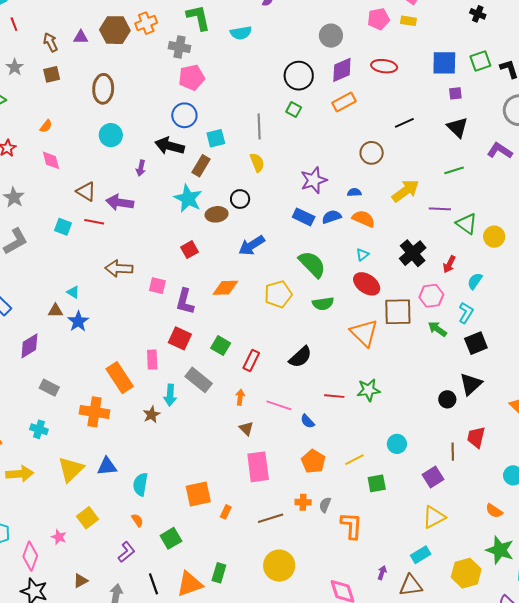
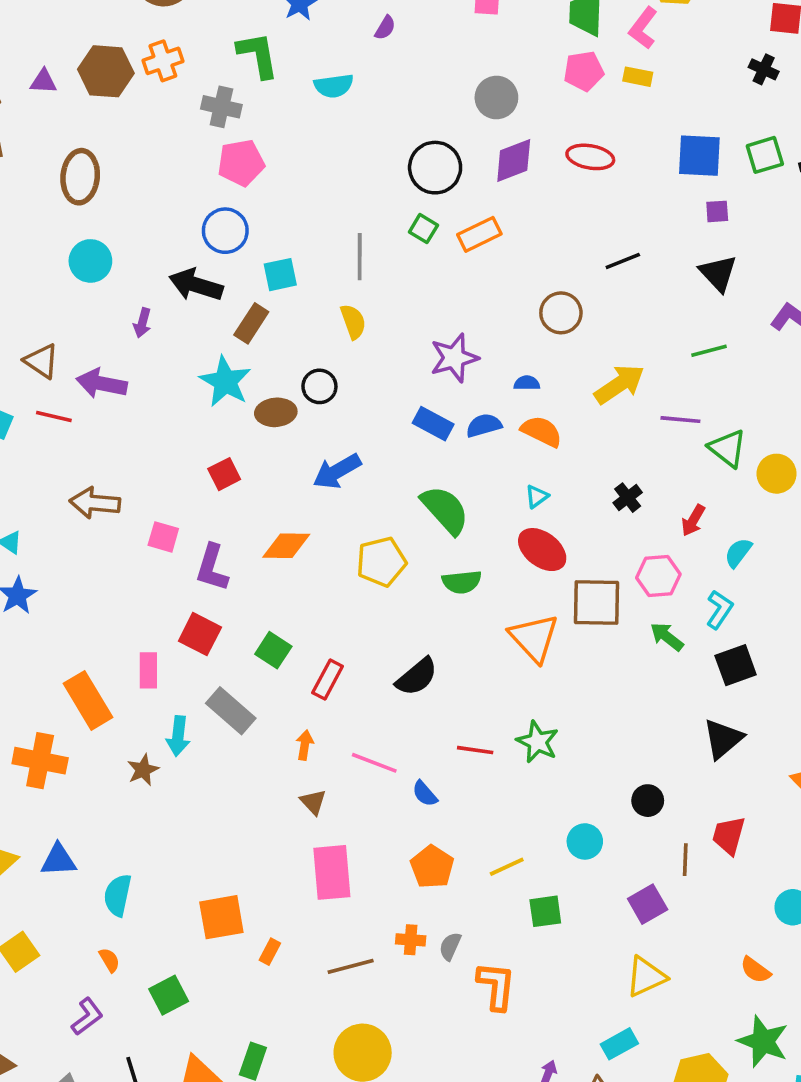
orange rectangle: (344, 102) -> (479, 234), moved
black cross: (413, 253) -> (628, 498), size x0.6
green star: (368, 390) -> (537, 742), turned 30
black circle: (447, 399) -> (648, 801), moved

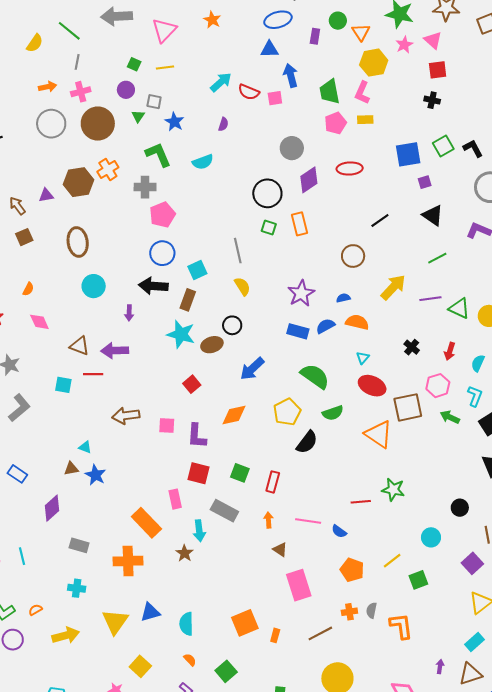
orange rectangle: (479, 234) -> (299, 224), turned -65
black semicircle: (417, 677) -> (307, 442), moved

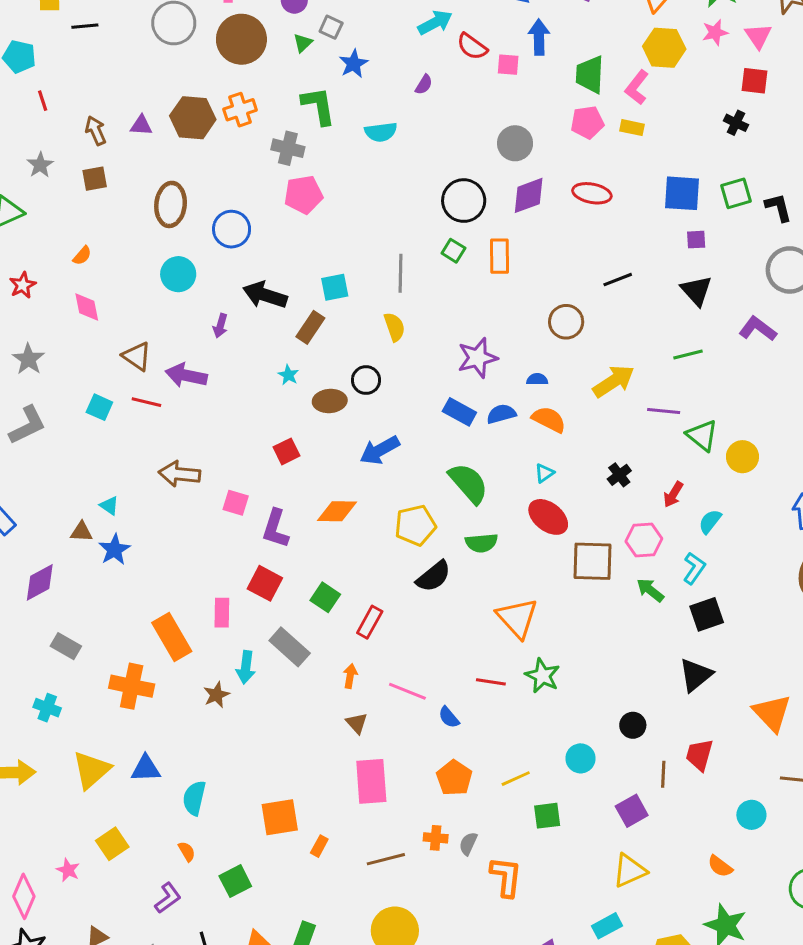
blue circle: (162, 253) -> (232, 229), moved
cyan star: (181, 334) -> (288, 375), size x0.5
orange triangle: (379, 434) -> (517, 618), moved

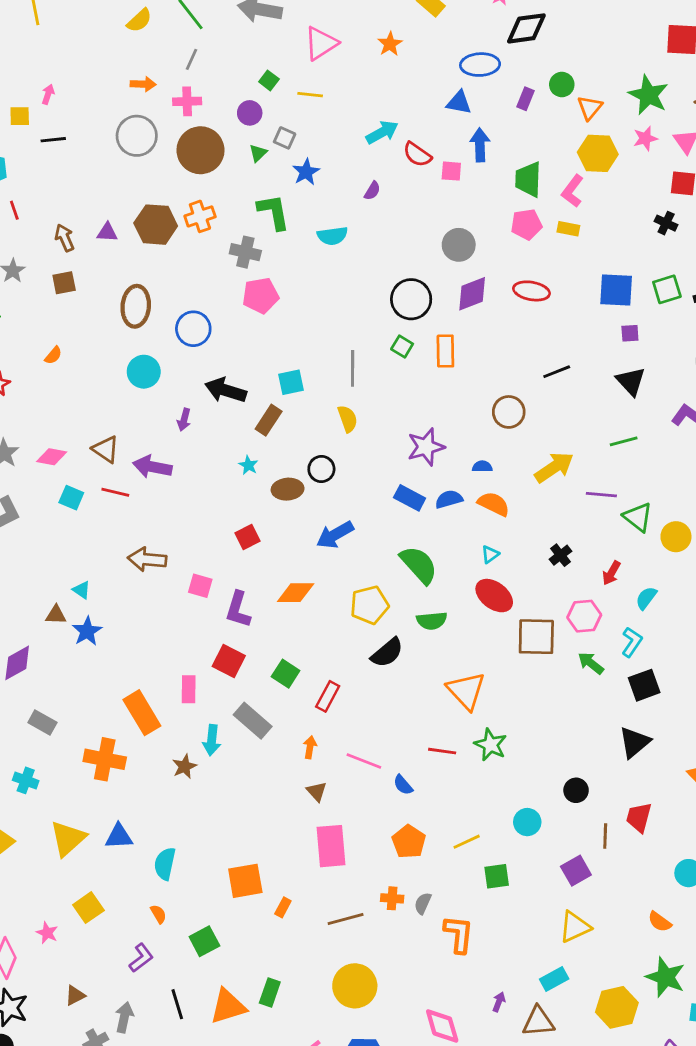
pink diamond: (87, 307) -> (52, 457), moved, turned -68

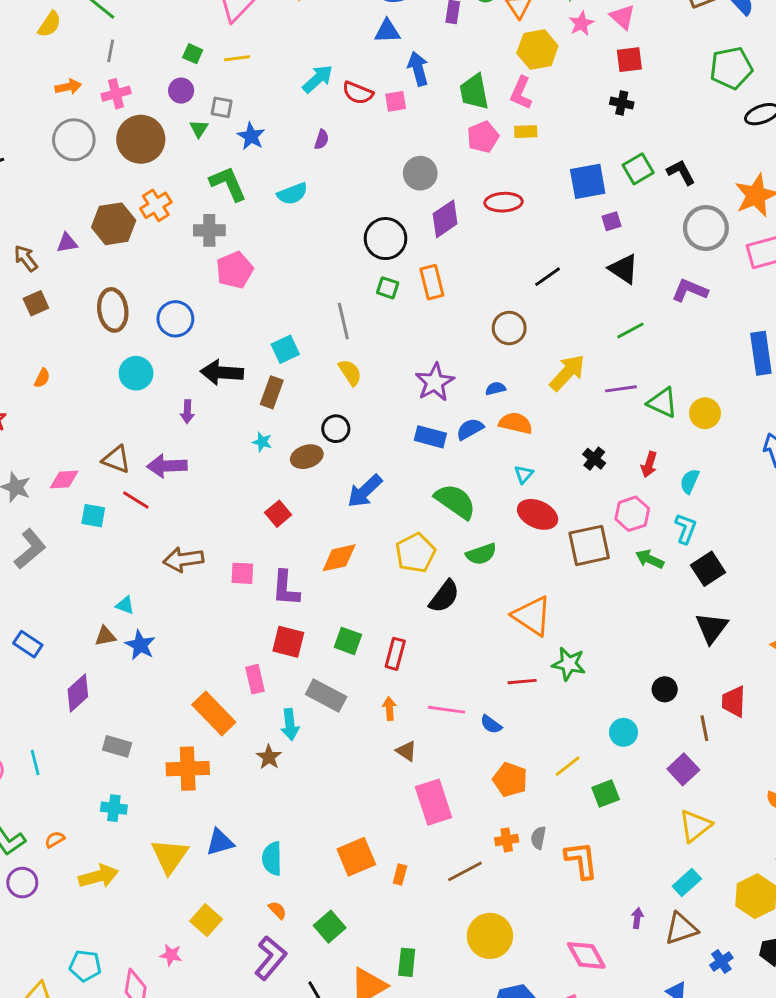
red line: (115, 492) -> (136, 500), turned 32
purple L-shape: (141, 958) -> (270, 958), size x1.4

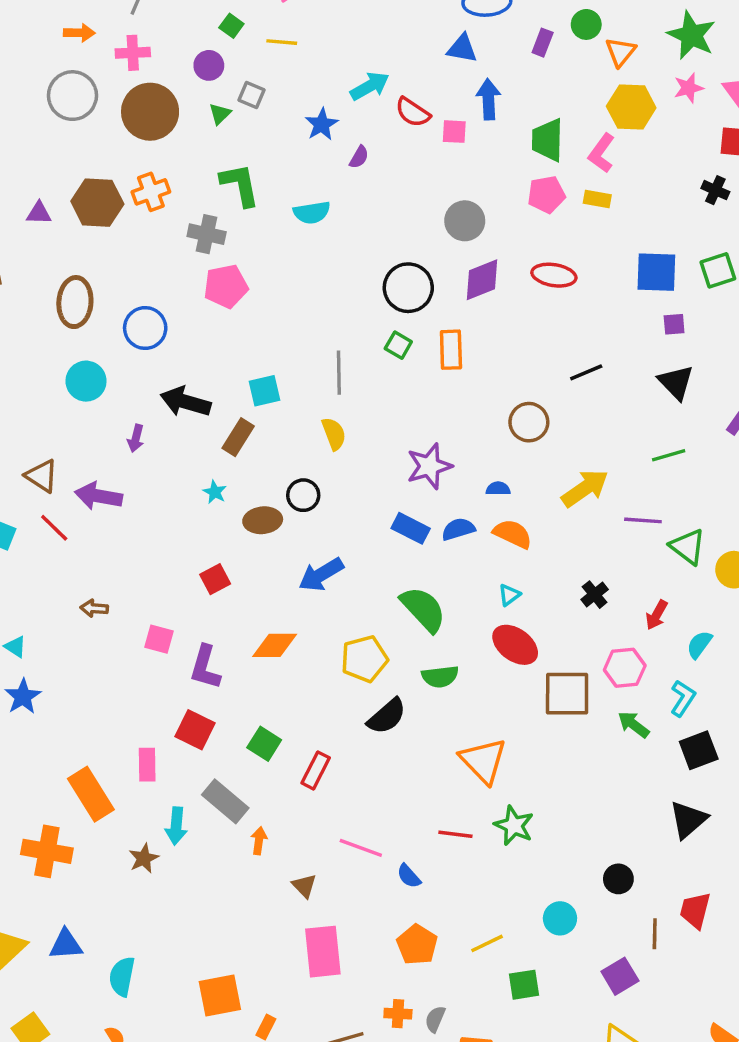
blue star: (251, 136) -> (322, 124), moved
brown arrow: (183, 559) -> (94, 608), size x0.6
orange arrow: (389, 709) -> (259, 841), moved

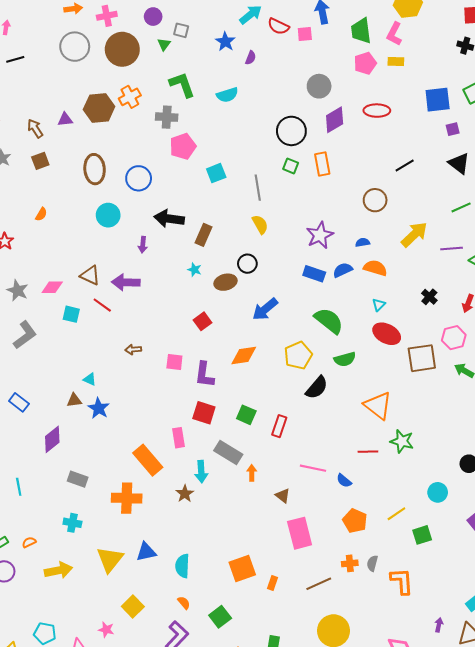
cyan square: (265, 391) -> (216, 173), moved

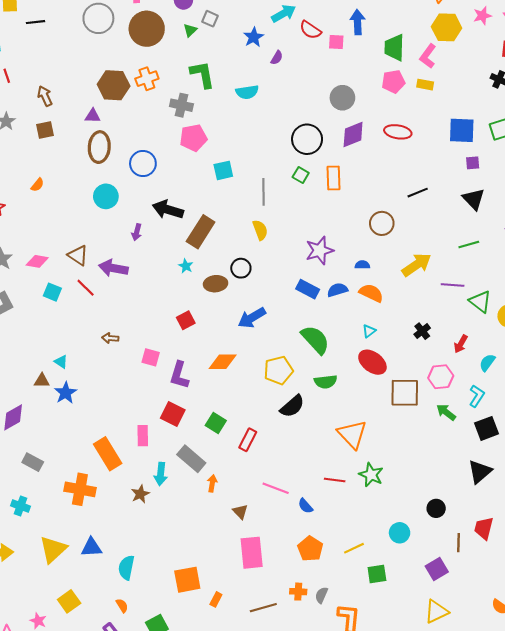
purple triangle: (65, 119) -> (93, 116), moved
brown rectangle: (204, 235) -> (201, 232), size x1.4

